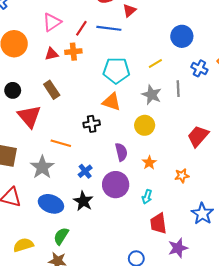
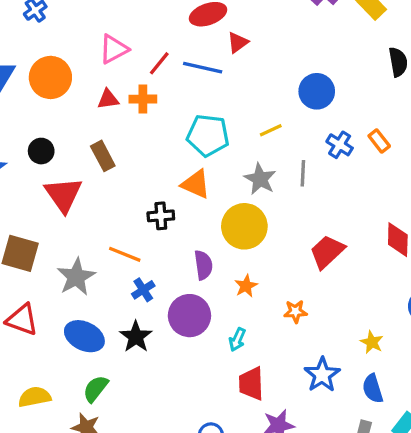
yellow circle: (145, 125) -> (244, 226), size x1.4
orange line: (61, 143) -> (125, 254), moved

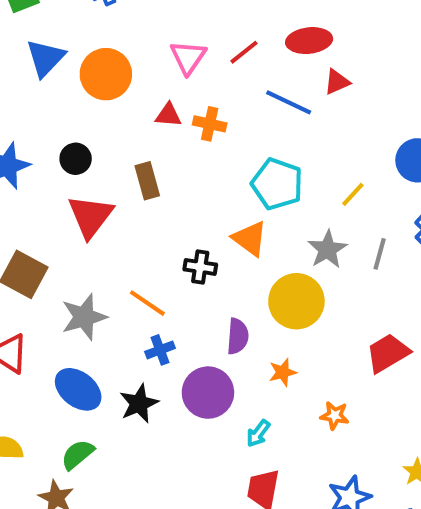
pink triangle: (114, 49) -> (188, 57), turned -40
red line: (159, 63) -> (244, 52), moved
yellow line: (271, 130) -> (353, 194), turned -35

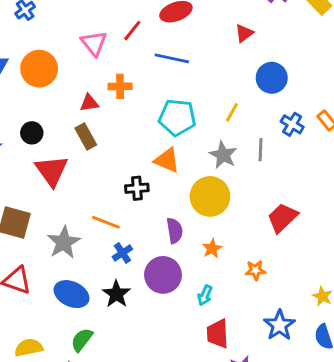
red triangle: (337, 82) -> (244, 33), moved
red triangle: (168, 115) -> (89, 103), moved

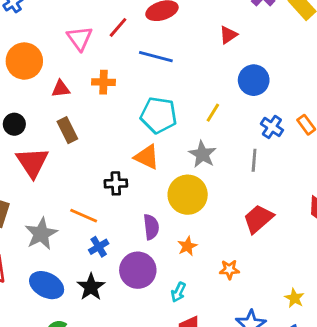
red triangle: (89, 103) -> (61, 89), moved
gray line: (261, 150) -> (254, 160), moved

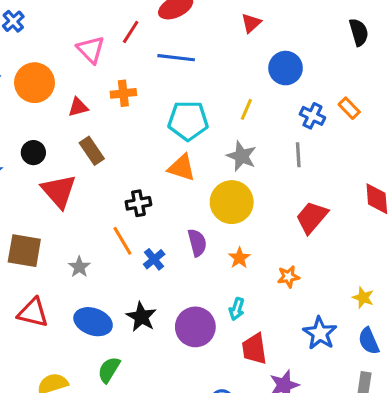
black cross: (116, 183) -> (138, 203), moved
orange line: (84, 216) -> (122, 241), turned 44
gray star: (41, 234) -> (79, 267), size x0.6
blue cross: (99, 247) -> (154, 259), moved
purple circle: (138, 270) -> (195, 327), moved

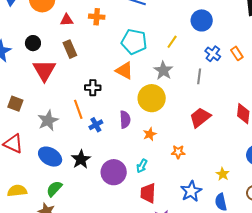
brown square: (24, 251) -> (15, 104), size x0.7
gray star: (79, 267) -> (48, 120), size x1.5

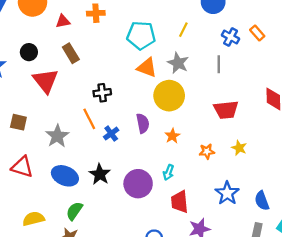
orange triangle: (124, 70) -> (147, 68), moved
red trapezoid: (200, 117) -> (226, 110), turned -140
yellow star: (223, 174) -> (239, 148), moved

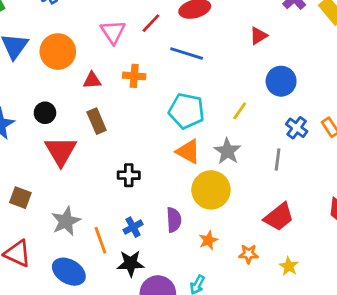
red trapezoid: (226, 110) -> (279, 217), turned -40
orange line: (89, 119) -> (100, 240), moved
orange star: (207, 151) -> (249, 254), moved
black star: (100, 174) -> (131, 263), moved, turned 30

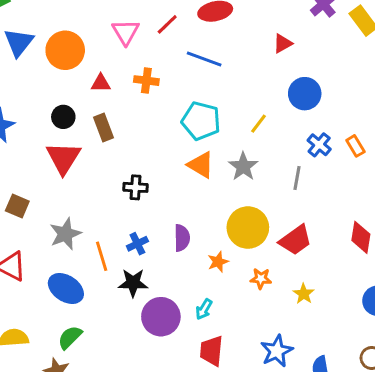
black circle: (45, 113) -> (63, 117), moved
yellow circle: (211, 190) -> (248, 228), moved

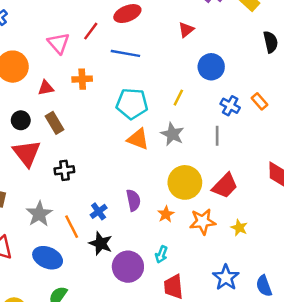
black cross: (136, 187) -> (64, 170), moved
orange star: (261, 279) -> (203, 222), size x1.5
black star: (133, 283) -> (101, 243), turned 30

